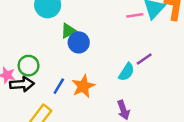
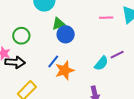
pink line: (135, 15) -> (106, 18), moved
green circle: (29, 66) -> (21, 36), moved
blue line: (59, 86) -> (53, 61), moved

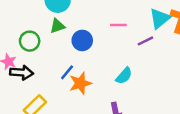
pink line: (106, 18) -> (118, 25), moved
green triangle: (58, 24) -> (57, 26), moved
purple line: (117, 55) -> (145, 41), moved

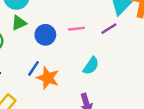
pink line: (118, 25) -> (76, 29), moved
orange star: (80, 83) -> (48, 78), turned -30

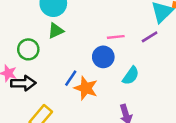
blue circle: (45, 35) -> (103, 57), moved

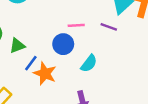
green triangle: (56, 31) -> (17, 46), moved
purple line: (150, 37) -> (109, 27), turned 49

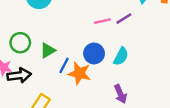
purple line: (109, 27) -> (124, 19), moved, turned -42
blue circle: (63, 44) -> (94, 53), moved

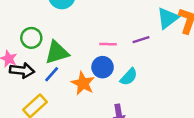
pink line: (102, 21) -> (108, 44), moved
green triangle: (48, 50) -> (57, 52), size x1.5
blue line: (64, 65) -> (52, 74), moved

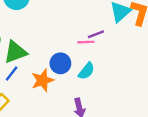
pink line: (108, 44) -> (86, 42), moved
orange star: (83, 83) -> (42, 80), turned 30

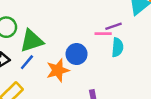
cyan semicircle: (86, 71) -> (117, 47), moved, turned -36

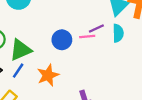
cyan semicircle: (117, 47) -> (118, 33), moved
blue circle: (77, 54) -> (62, 40), moved

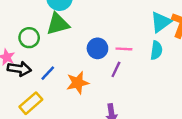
purple line: (96, 28) -> (116, 69), moved, turned -49
green triangle: (21, 50) -> (58, 24), moved

